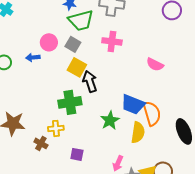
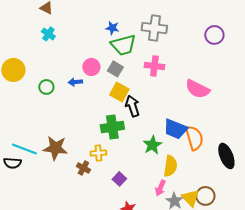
pink semicircle: (155, 64) -> (197, 89), size x1.4
yellow semicircle: (138, 132) -> (170, 166), moved
purple square: (77, 154) -> (119, 179), turned 32

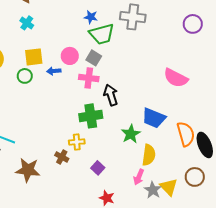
pink cross: (154, 66) -> (89, 78), moved
yellow square: (119, 92) -> (34, 57), moved, turned -36
orange semicircle: (194, 138) -> (186, 134), moved
brown star: (55, 148) -> (28, 170), moved
brown circle: (205, 196) -> (195, 177), moved

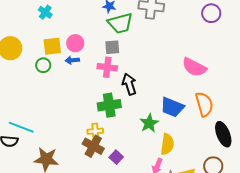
pink circle: (70, 56) -> (75, 43), moved
gray square: (94, 58) -> (112, 47), turned -35
orange semicircle: (186, 134) -> (204, 104), moved
brown cross: (62, 157) -> (93, 146), moved, size x1.5

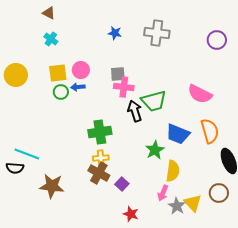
green trapezoid: (120, 23) -> (154, 101), moved
green circle: (43, 65) -> (61, 92), moved
pink cross: (107, 67) -> (124, 87), moved
green cross: (109, 105) -> (100, 132), moved

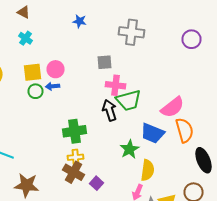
blue star: (115, 33) -> (80, 21), moved
gray square: (118, 74) -> (104, 62), moved
pink cross: (124, 87) -> (116, 85), moved
pink semicircle: (200, 94) -> (172, 107), moved, turned -65

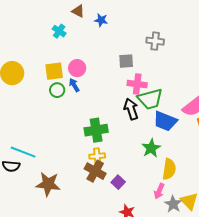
brown triangle: (24, 12) -> (78, 11), moved
gray cross: (132, 32) -> (155, 41), moved, size x0.7
cyan cross: (26, 38) -> (59, 31), moved
blue arrow: (52, 86) -> (74, 85), turned 64
blue trapezoid: (152, 133) -> (165, 121), moved

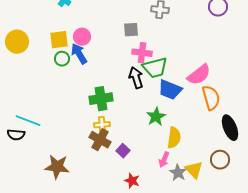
blue arrow: (74, 85) -> (79, 54), size x1.5
brown star: (48, 184) -> (57, 167), moved

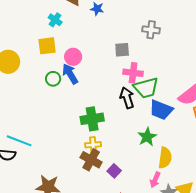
yellow square: (59, 40) -> (47, 46), moved

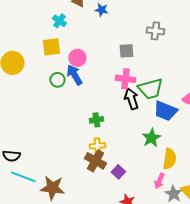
pink cross: (133, 73) -> (125, 79), moved
green cross: (92, 119) -> (96, 120), size x0.6
cyan line: (19, 141) -> (23, 177), moved

